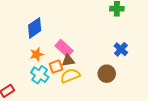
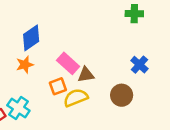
orange star: (37, 54) -> (25, 65), moved
brown triangle: (68, 60) -> (86, 75), moved
cyan cross: (40, 75) -> (18, 108), moved

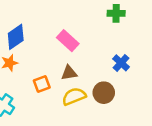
pink rectangle: (68, 63) -> (68, 41), moved
yellow semicircle: (76, 98) -> (74, 96), moved

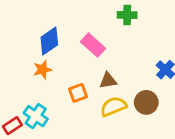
green cross: (116, 13) -> (127, 15), moved
pink rectangle: (68, 41) -> (93, 45), moved

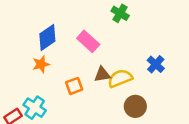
green cross: (127, 15) -> (120, 13), turned 30
brown circle: (146, 102) -> (135, 106), moved
yellow semicircle: (113, 107) -> (120, 78), moved

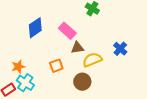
orange star: (41, 64) -> (18, 67), moved
brown triangle: (102, 74) -> (77, 48), moved
brown circle: (135, 106) -> (82, 82), moved

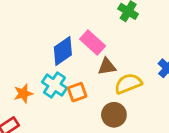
blue diamond: (35, 28) -> (63, 51), moved
cyan cross: (25, 83) -> (54, 85), moved

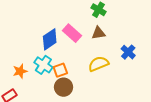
brown triangle: (107, 67) -> (98, 33), moved
brown circle: (114, 115) -> (64, 87), moved

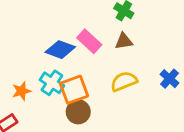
blue diamond: (50, 39) -> (60, 50), turned 55
blue cross: (128, 52) -> (170, 79), moved
orange square: (60, 70) -> (74, 90), size x1.5

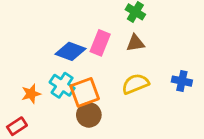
pink rectangle: (89, 41) -> (100, 43), turned 70
blue cross: (170, 79) -> (182, 81), turned -30

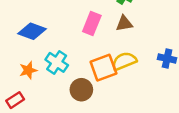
blue diamond: (71, 51) -> (32, 31), moved
orange square: (85, 92) -> (103, 68), moved

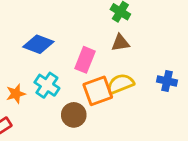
pink rectangle: (92, 23) -> (85, 60), moved
blue diamond: (32, 31) -> (38, 44), moved

